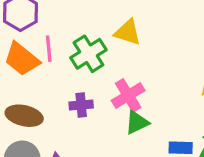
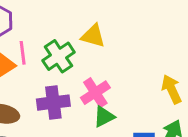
purple cross: (81, 105) -> (53, 103), size x1.5

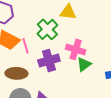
pink line: (23, 53) -> (26, 46), moved
pink cross: (95, 93) -> (76, 49), turned -30

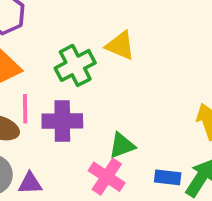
pink line: (26, 46) -> (25, 109), moved
pink cross: (76, 49) -> (107, 177), moved

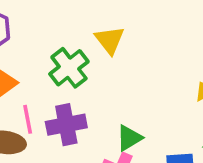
yellow triangle: (120, 46) -> (110, 40), turned 40

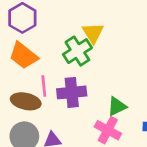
yellow triangle: (110, 40) -> (93, 33), moved

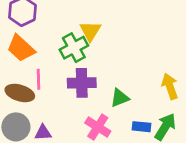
purple cross: (72, 92) -> (82, 83), moved
green triangle: (117, 106) -> (120, 98), moved

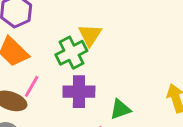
pink line: (39, 79) -> (32, 86), turned 30

